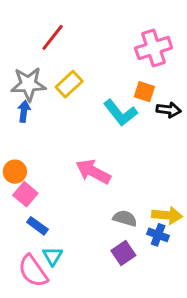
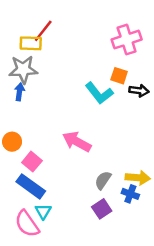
yellow rectangle: (69, 84) -> (31, 43), moved, turned 45
pink square: (25, 194) -> (32, 162), moved
gray semicircle: (125, 218) -> (103, 180), turned -72
blue rectangle: (37, 226) -> (31, 186), size x1.6

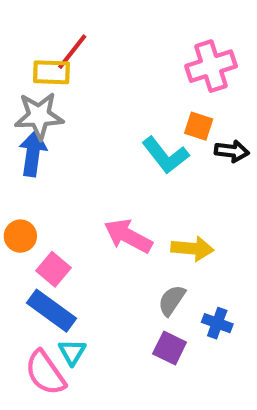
blue arrow: (20, 92) -> (33, 153), size x1.5
yellow arrow: (138, 178) -> (192, 248), moved
purple square: (102, 209) -> (170, 348), turned -30

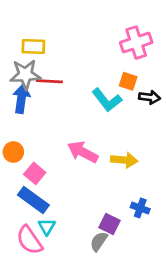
red line: (72, 52) -> (49, 81), moved, turned 55
gray semicircle: (172, 300) -> (99, 241), moved

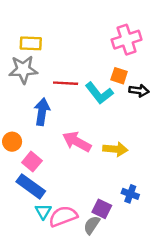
red line: (49, 81) -> (66, 83), moved
blue arrow: (21, 99) -> (42, 112), moved
pink semicircle: (29, 240) -> (63, 216), moved, turned 104

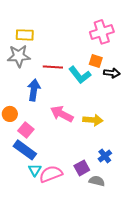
blue cross: (130, 194) -> (105, 156), turned 32
purple square: (102, 209) -> (82, 168), turned 35
gray semicircle: (92, 225) -> (97, 181), moved, turned 70

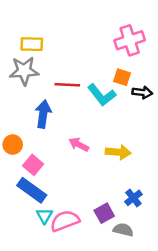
pink arrow: (62, 114) -> (79, 145), size x0.7

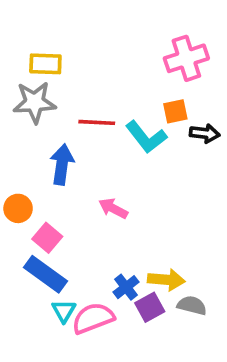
orange square: (122, 77) -> (175, 111), turned -30
yellow arrow: (118, 152) -> (166, 280), moved
blue cross: (133, 198) -> (126, 287), moved
gray semicircle: (123, 230) -> (192, 305), moved

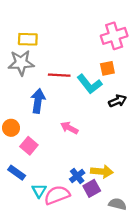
black arrow: (205, 133) -> (118, 101), moved, turned -30
blue rectangle: (45, 274) -> (17, 173), moved, size x0.7
gray semicircle: (192, 305) -> (118, 204), moved

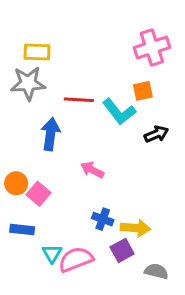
orange circle: (11, 128) -> (16, 183), moved
blue rectangle: (17, 173) -> (22, 230), turned -30
blue cross: (77, 176) -> (103, 219), moved, turned -32

